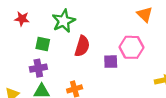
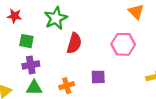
green square: (43, 44) -> (26, 41), moved
purple square: (111, 62) -> (98, 77), moved

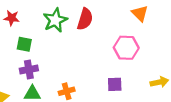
red semicircle: (74, 43) -> (85, 19), moved
purple square: (98, 77) -> (115, 84), moved

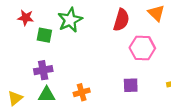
red semicircle: (85, 19) -> (121, 20), moved
green square: (24, 44) -> (44, 35), moved

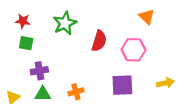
red semicircle: (121, 20) -> (99, 41), moved
green square: (44, 35) -> (26, 43), moved
purple square: (131, 85) -> (122, 85), size x1.5

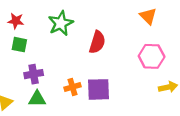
pink hexagon: (133, 50) -> (152, 56), moved
purple square: (122, 85) -> (98, 89), moved
orange cross: (76, 92) -> (72, 87), moved

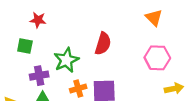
red star: (16, 21) -> (38, 20), moved
green star: (61, 23) -> (66, 60), moved

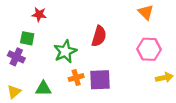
purple cross: (39, 76) -> (16, 57), moved, turned 35

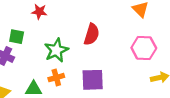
red star: (39, 14) -> (39, 12), moved
orange cross: (76, 78) -> (56, 78), moved

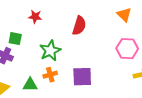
red semicircle: (92, 34) -> (79, 26), moved

